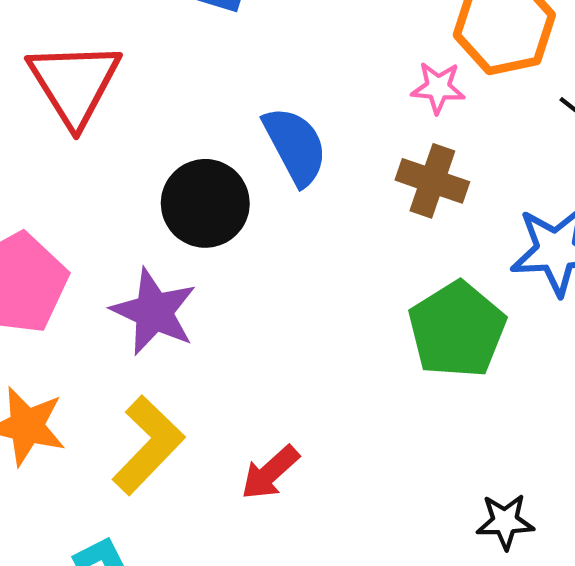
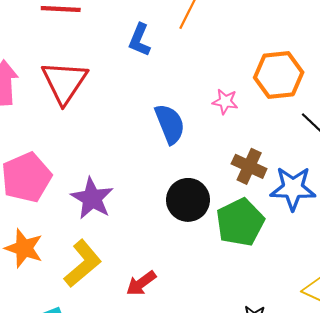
pink star: (438, 88) -> (225, 102), moved
brown cross: (432, 181) -> (249, 166), moved
black circle: (205, 203) -> (188, 200), moved

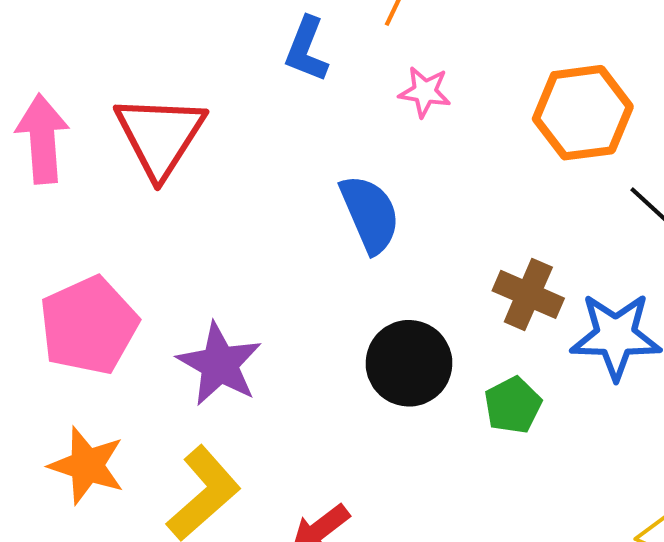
pink star: (225, 102) -> (425, 92), moved
green pentagon: (240, 222) -> (513, 405), size x0.6

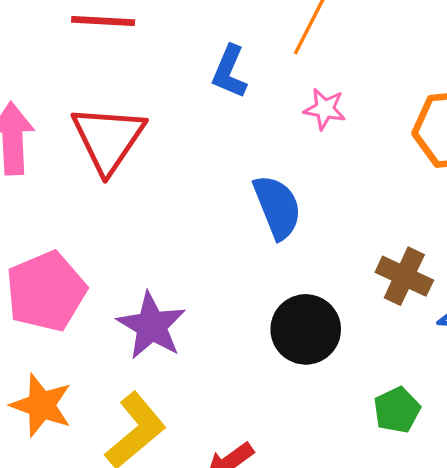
green pentagon: (513, 405) -> (397, 410), moved

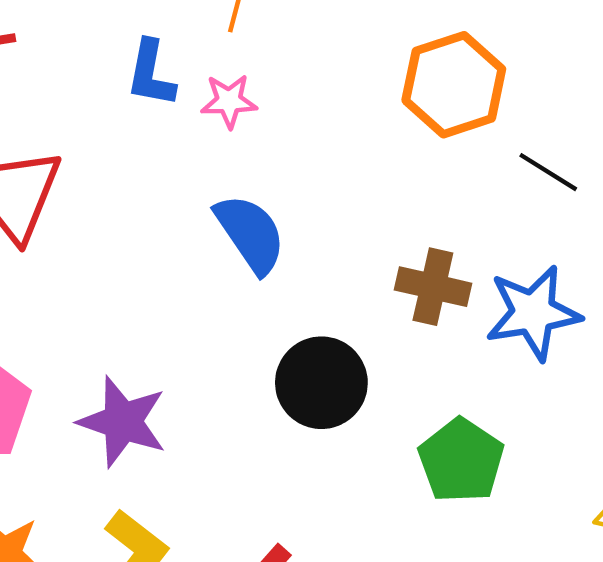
pink star: (325, 109) -> (229, 101), moved
green pentagon: (397, 410) -> (461, 460), size x1.4

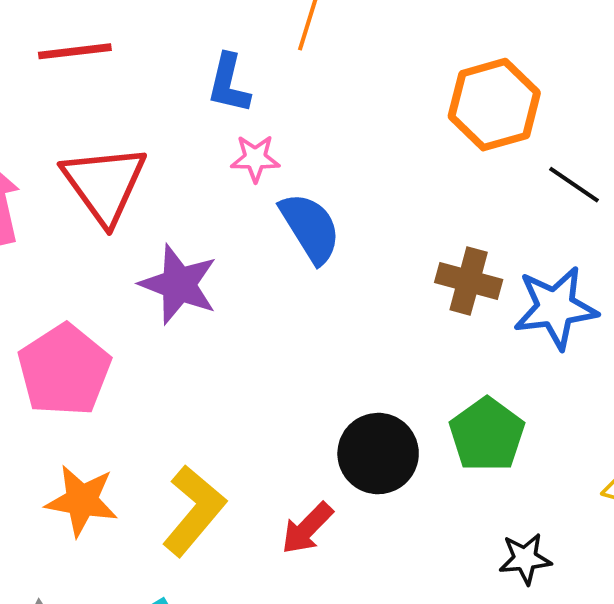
pink star: (229, 101) -> (255, 158), moved
black circle: (321, 383) -> (378, 454), moved
purple star: (122, 422) -> (179, 284), moved

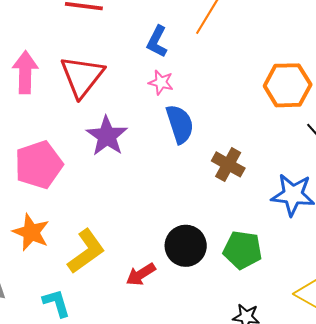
brown cross: (469, 281) -> (228, 164), moved
green pentagon: (487, 435) -> (243, 250), turned 30

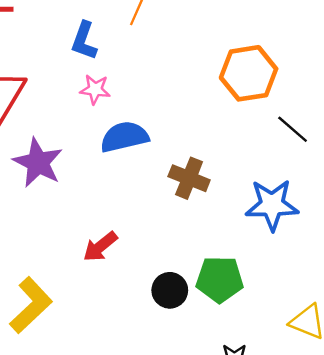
blue semicircle: (180, 124) -> (124, 137), turned -78
black circle: (186, 246) -> (170, 290), moved, size x0.7
red arrow: (141, 274) -> (100, 247), moved

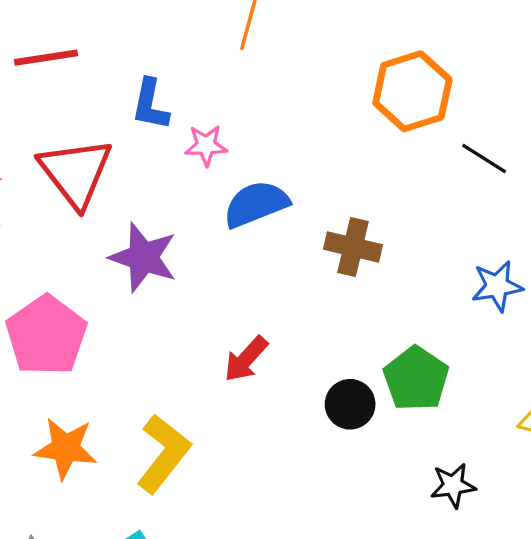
blue L-shape: (84, 41) -> (150, 105), moved
blue star: (272, 205) -> (497, 286), moved, size x0.7
green pentagon: (220, 279) -> (416, 379), turned -30

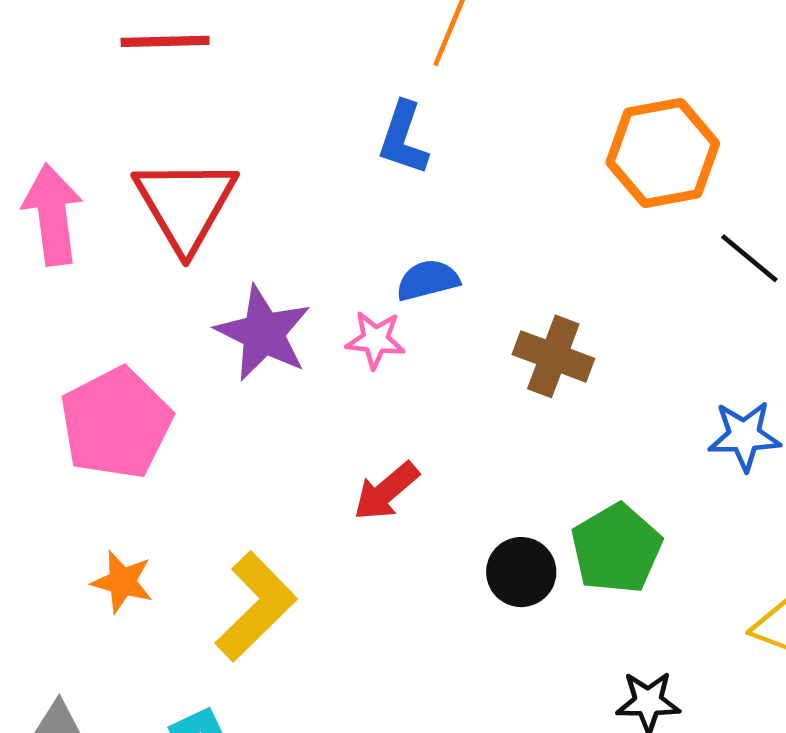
blue L-shape: (150, 105) -> (403, 138), moved
pink star: (206, 145) -> (375, 340), moved
blue semicircle: (256, 204) -> (428, 280), size x0.7
orange star: (65, 448) -> (122, 582), size x0.7

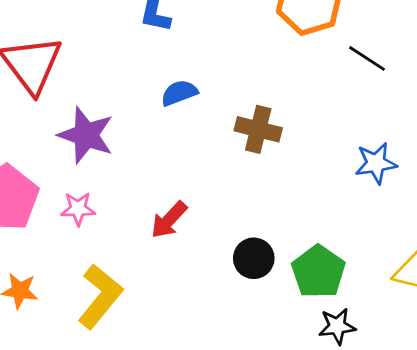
pink star: (375, 340) -> (78, 209), moved
green pentagon: (616, 549) -> (318, 272), moved

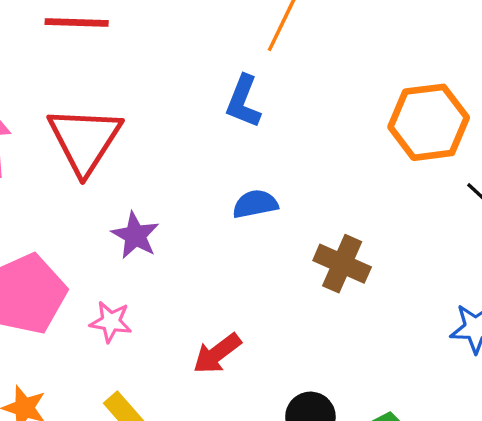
purple star: (86, 135) -> (135, 235), size x0.7

